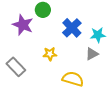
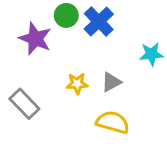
blue cross: (72, 28) -> (99, 22), moved
gray triangle: (92, 54) -> (111, 82), moved

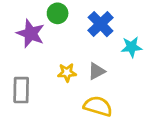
blue cross: (99, 22) -> (101, 24), moved
gray rectangle: (24, 104) -> (21, 90), turned 45

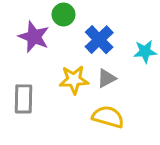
blue cross: (101, 24) -> (99, 40), moved
yellow star: (67, 73) -> (74, 80), size x1.4

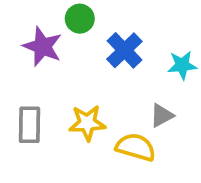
gray triangle: (106, 78) -> (162, 115), moved
yellow star: (74, 80) -> (87, 123), moved

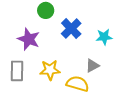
purple star: (43, 47) -> (29, 39), moved

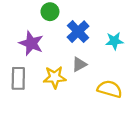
gray triangle: (92, 66) -> (79, 64), moved
yellow semicircle: (78, 84) -> (110, 89), moved

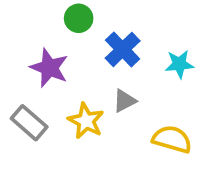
yellow star: (55, 77) -> (86, 121), turned 30
gray rectangle: (18, 78) -> (29, 123), turned -50

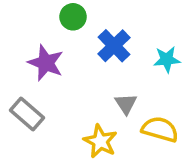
gray triangle: (124, 101) -> (126, 104), moved, turned -35
yellow star: (86, 121) -> (100, 141), moved

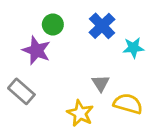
green circle: (73, 17) -> (53, 24), moved
blue cross: (114, 46) -> (102, 26), moved

